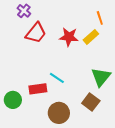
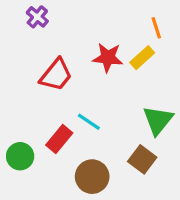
red trapezoid: (36, 33) -> (56, 75), moved
red rectangle: (38, 89) -> (59, 139), turned -42

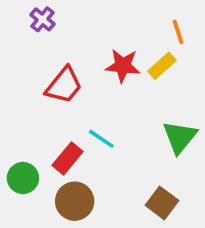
brown square: (142, 159) -> (162, 203), moved
brown circle: (92, 177) -> (75, 201), moved

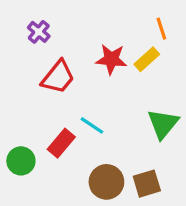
purple cross: (43, 19) -> (39, 32), moved
brown circle: (75, 201) -> (106, 182), moved
brown square: (162, 203) -> (147, 184), turned 36

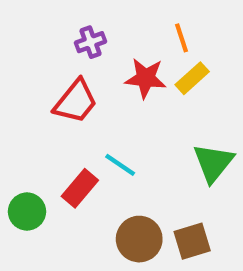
orange line: (161, 29) -> (182, 38), moved
purple cross: (39, 32) -> (90, 42), moved, turned 30

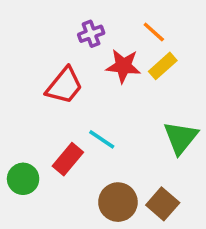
orange line: (182, 38) -> (154, 32), turned -30
purple cross: (90, 42) -> (91, 34), moved
brown square: (192, 241) -> (163, 204), turned -32

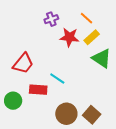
red trapezoid: (64, 86) -> (23, 63), moved
green triangle: (181, 138) -> (102, 58), moved, turned -35
red rectangle: (68, 159) -> (38, 90), turned 54

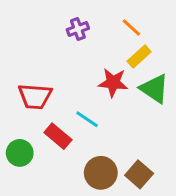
red star: (69, 37) -> (113, 83), moved
red trapezoid: (23, 63) -> (35, 96), turned 55
red rectangle: (38, 90) -> (58, 136), turned 36

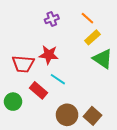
red star: (113, 83) -> (49, 55), moved

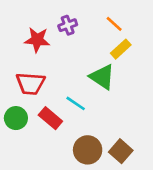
red star: (49, 55) -> (37, 40), moved
green triangle: (103, 59) -> (102, 77), moved
green circle: (13, 102) -> (16, 118), moved

